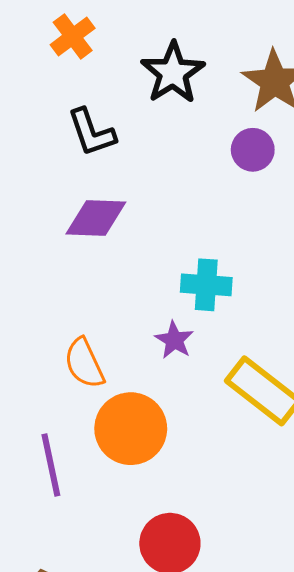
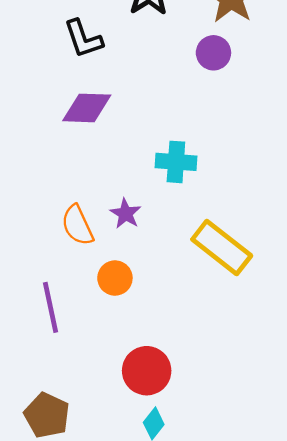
purple star: (174, 340) -> (126, 214), moved
orange circle: (131, 429) -> (115, 278), size x0.6

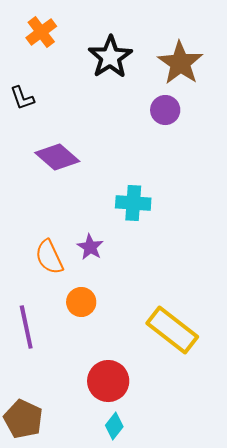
black L-shape: (83, 39) -> (22, 98), moved, size x0.7
purple diamond: (87, 108) -> (57, 157), turned 39
yellow rectangle: (222, 248) -> (172, 330), moved

